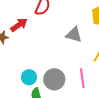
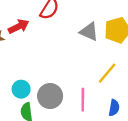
gray triangle: (74, 35) -> (89, 32), moved

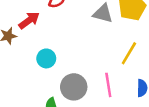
cyan circle: (21, 89) -> (46, 58), moved

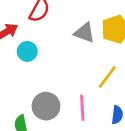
cyan circle: (46, 58) -> (27, 51), moved

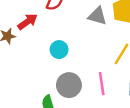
cyan circle: (27, 51) -> (59, 50), moved

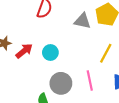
red arrow: (28, 22) -> (24, 51), moved

